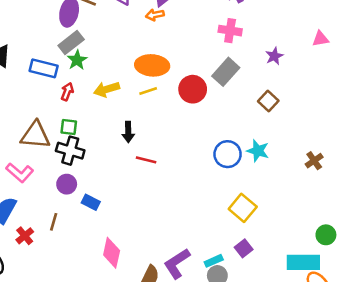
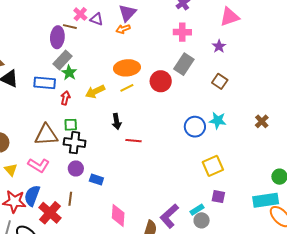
pink triangle: (320, 39) -> (230, 17), moved, size x1.5
yellow square: (243, 208) -> (213, 166), turned 35
red cross: (25, 236) -> (50, 213), size x1.6
purple square: (244, 248) -> (218, 197), turned -32

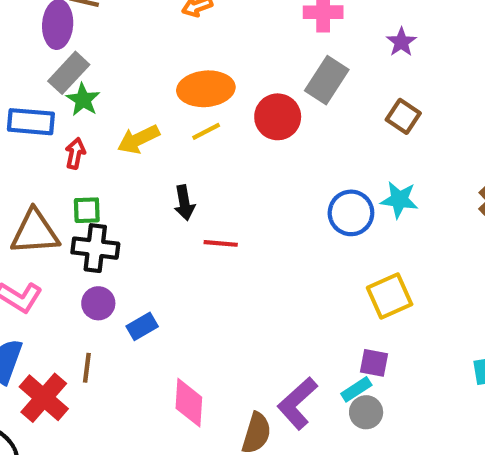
blue rectangle: (96, 180) -> (142, 326), turned -48
purple square: (218, 197) -> (374, 363), moved

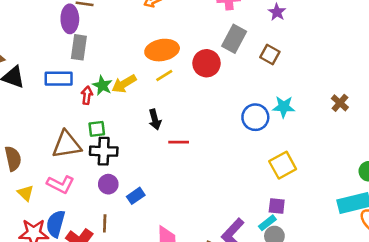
gray rectangle: (69, 73) -> (79, 47), turned -30
green star: (83, 100) -> (102, 85), moved
brown square: (403, 116) -> (270, 54), moved

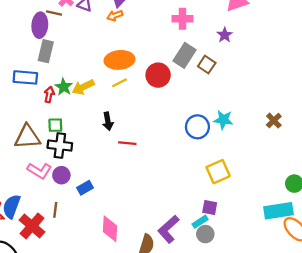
brown square: (270, 54) -> (207, 65), moved
pink L-shape: (60, 184) -> (39, 171), moved

